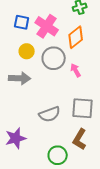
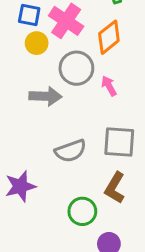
yellow circle: (27, 51) -> (37, 43), moved
gray arrow: (20, 78) -> (45, 96), moved

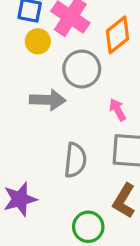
pink arrow: (109, 86) -> (118, 110), moved
gray semicircle: (71, 151) -> (75, 160), turned -64

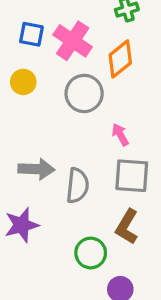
yellow circle: (38, 41) -> (23, 82), moved
gray arrow: (48, 100) -> (36, 169), moved

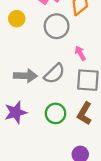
gray semicircle: (78, 186) -> (54, 74), moved, turned 40
green circle: (91, 253) -> (55, 113), moved

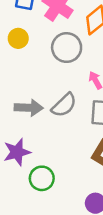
green circle: (55, 113) -> (42, 178), moved

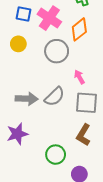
green circle: (42, 178) -> (56, 155), moved

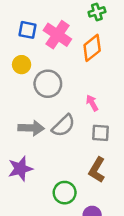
gray circle: (57, 51) -> (48, 84), moved
gray square: (87, 103) -> (100, 133), size x0.7

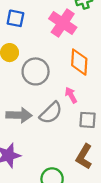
pink cross: (57, 35) -> (63, 23), moved
orange diamond: (92, 48) -> (79, 62), moved, turned -48
pink arrow: (92, 103) -> (71, 95), moved

